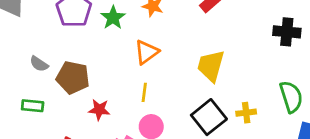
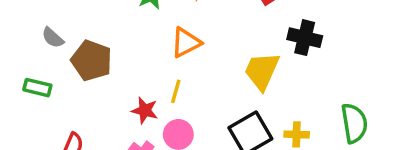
black cross: (287, 32) -> (305, 38), moved
red star: (99, 110) -> (145, 110), moved

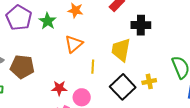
yellow line: (176, 91) -> (93, 67), moved

